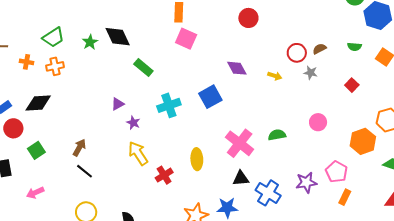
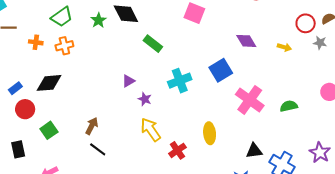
pink cross: (240, 143) -> (250, 100), moved
purple star: (306, 182) -> (320, 153), turned -30

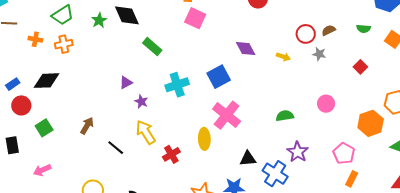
pink cross: (250, 100) -> (227, 115), moved
black line: (98, 149) -> (116, 148), moved
purple star: (320, 153) -> (298, 152), moved

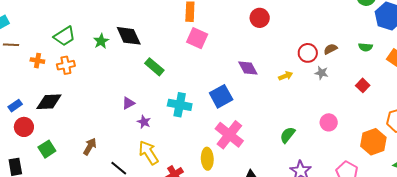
yellow arrow: (283, 57) -> (286, 76), turned -40
cyan cross: (177, 85) -> (180, 105), turned 30
green semicircle: (285, 116) -> (288, 135), turned -42

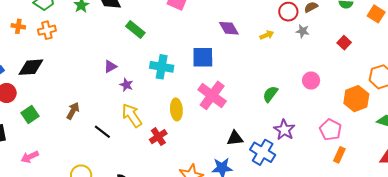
blue square: (221, 96) -> (203, 57), turned 30
yellow ellipse: (207, 159) -> (176, 109), moved

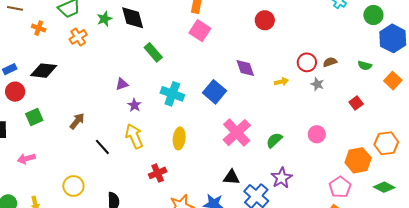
orange cross: (47, 30) -> (78, 37), moved, turned -30
blue square: (203, 57) -> (215, 92), turned 30
pink cross: (212, 95) -> (237, 133), moved
pink pentagon: (331, 130) -> (340, 187), moved
red cross: (158, 137) -> (158, 173), moved

